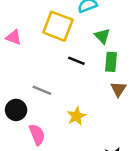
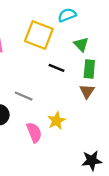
brown triangle: (118, 89) -> (87, 91), moved
pink semicircle: (37, 135) -> (34, 132), moved

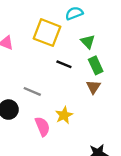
green rectangle: (89, 69) -> (96, 65), turned -30

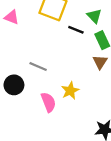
black line: (64, 64) -> (76, 30), moved

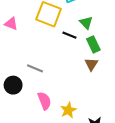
yellow star: (70, 91) -> (68, 110), moved

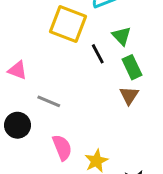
pink triangle: (11, 24) -> (17, 70), moved
black line: (69, 35) -> (98, 54), turned 40

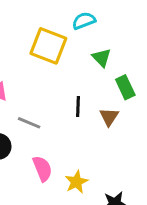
black line: (98, 54) -> (78, 106), moved, turned 30
green rectangle: (132, 67) -> (125, 87), moved

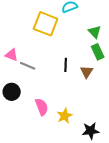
green triangle: (102, 58) -> (95, 32), moved
gray line: (29, 123) -> (28, 66), moved

